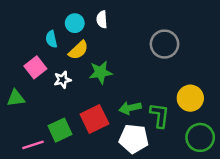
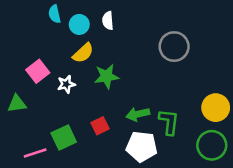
cyan semicircle: (51, 39) -> (55, 14), moved
yellow circle: (190, 98) -> (216, 108), moved
red square: (94, 119) -> (100, 126), size x0.6

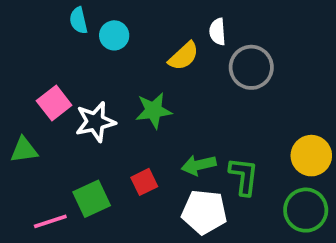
white semicircle: (108, 21) -> (217, 32), moved
yellow semicircle: (83, 53) -> (184, 56), moved
white star: (66, 84) -> (95, 122), size x1.5

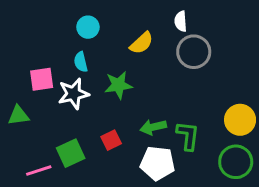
cyan semicircle: (78, 20) -> (81, 62), moved
white semicircle: (217, 32) -> (181, 21), moved
pink square: (54, 103) -> (42, 79), turned 30

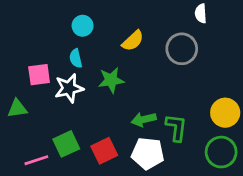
white semicircle: (181, 21) -> (201, 14), moved
red square: (111, 140) -> (104, 151), moved, size x1.4

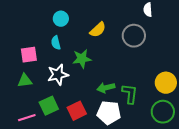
white star: (69, 88) -> (58, 75), moved
green triangle: (17, 109) -> (25, 81), moved

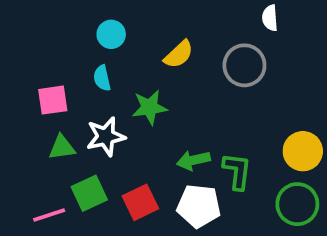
green triangle: (25, 81) -> (62, 148), moved

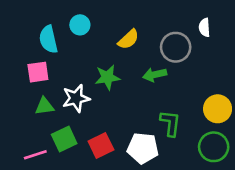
white semicircle: (270, 18) -> (204, 28), moved
cyan semicircle: (102, 78) -> (48, 39), moved, size x1.5
green arrow: (193, 160) -> (155, 75), moved

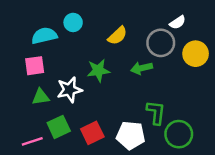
white semicircle: (204, 28) -> (178, 22), moved, turned -119
cyan semicircle: (48, 39) -> (44, 36), turned 90
yellow circle: (218, 109) -> (196, 54), moved
green circle: (214, 147) -> (179, 134), moved

